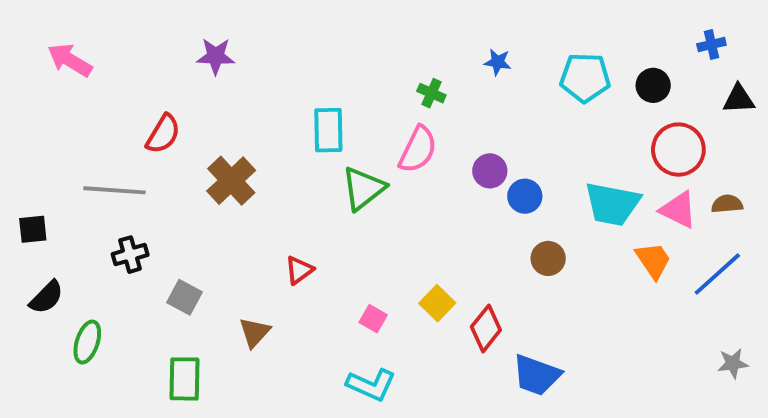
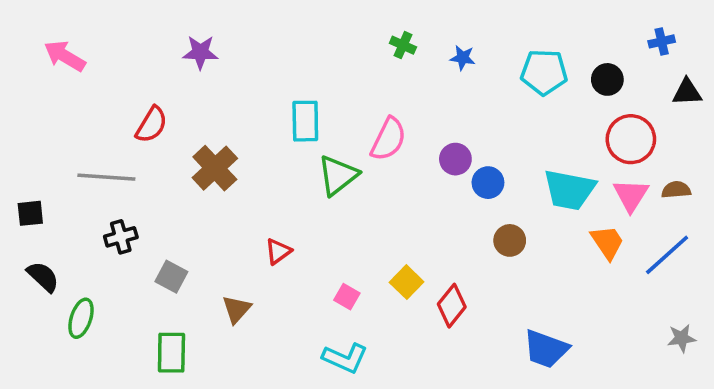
green cross: (431, 93) -> (403, 45), moved
pink triangle: (678, 210) -> (631, 195), turned 36
black semicircle: (46, 297) -> (43, 277), turned -92
blue trapezoid: (536, 375) -> (546, 349), moved

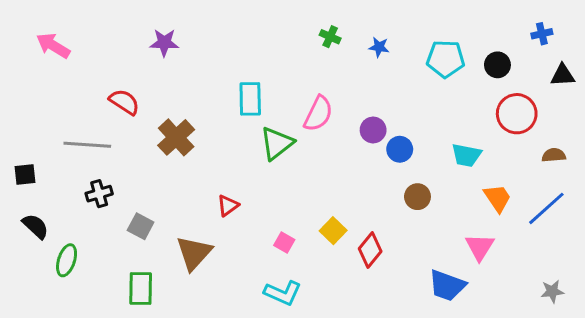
red semicircle: (152, 125) -> (124, 102), turned -88
cyan trapezoid: (569, 190) -> (466, 155), size x0.7
pink triangle: (631, 195) -> (480, 247), moved
brown triangle: (237, 309) -> (194, 253), size x1.5
gray star: (682, 338) -> (552, 291), moved

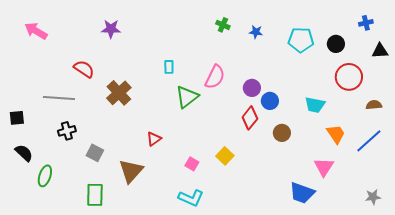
cyan rectangle: (250, 99) -> (169, 67), size x0.6
red diamond: (370, 250) -> (250, 118), moved

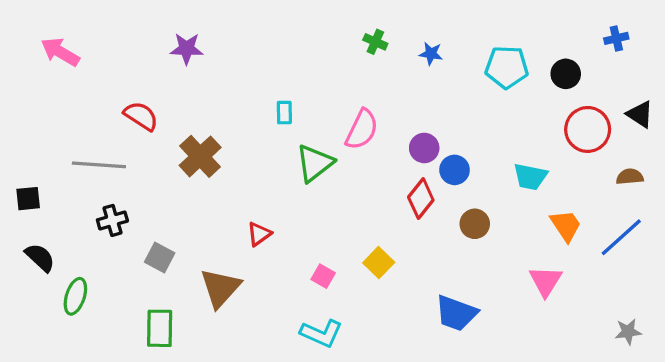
black triangle: (380, 51) -> (640, 114), moved, turned 36
blue trapezoid: (302, 193) -> (456, 313), moved

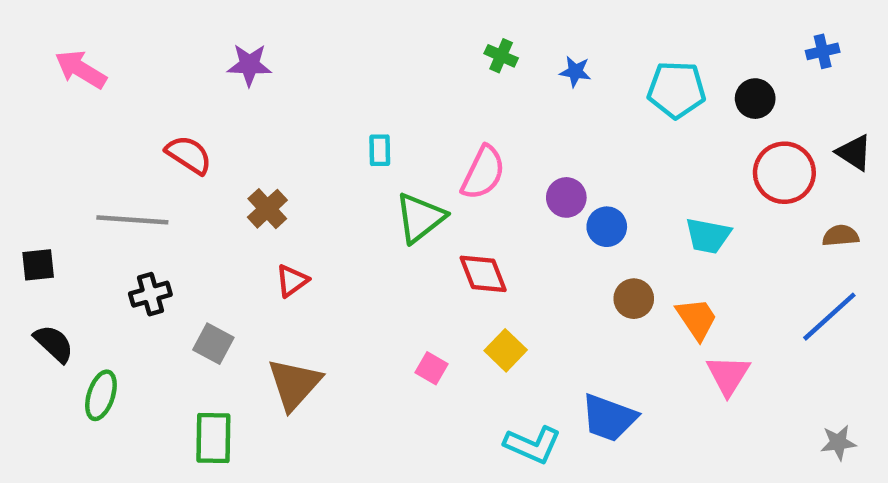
brown cross: (200, 156) -> (267, 209), size x0.7
red diamond: (421, 199) -> (483, 274), moved, turned -60
orange trapezoid: (566, 226) -> (697, 319), moved
red triangle: (259, 234) -> (292, 281), moved
cyan L-shape: (321, 333) -> (533, 445), moved

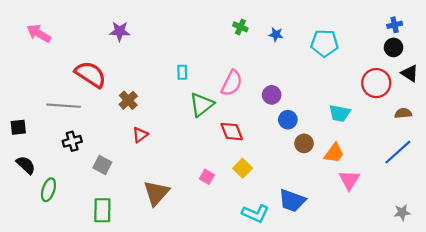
black circle: (755, 99) -> (394, 47), moved
red semicircle: (189, 155) -> (91, 74), size x1.4
blue circle: (607, 227) -> (288, 120), moved
orange trapezoid: (697, 319) -> (334, 153), turned 70
brown triangle: (294, 384) -> (156, 193), moved

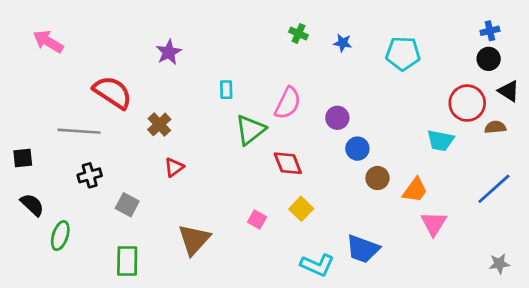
purple star: (120, 31) -> (169, 52), moved, turned -30
cyan trapezoid: (340, 113) -> (440, 141), moved
brown semicircle: (403, 113) -> (495, 127), moved

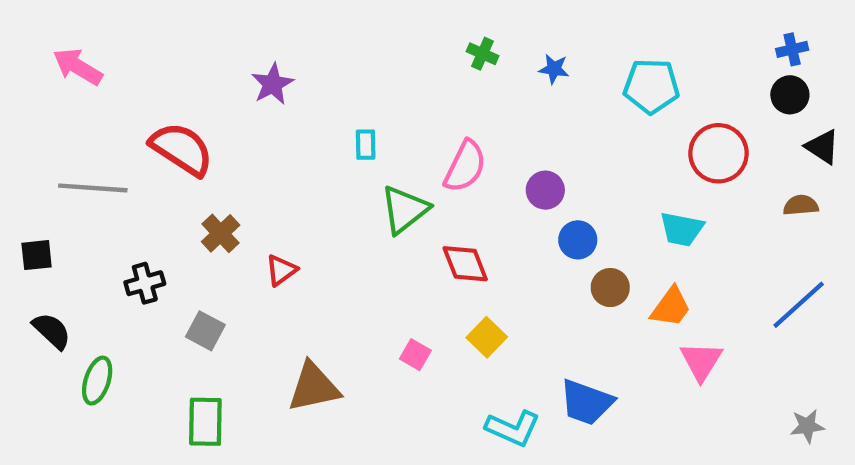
red circle: (467, 103) -> (718, 153), moved
brown cross: (159, 124) -> (221, 233), moved
gray line: (79, 131) -> (93, 188), moved
cyan trapezoid: (440, 141) -> (682, 229), moved
brown triangle: (194, 240) -> (314, 387), turned 36

